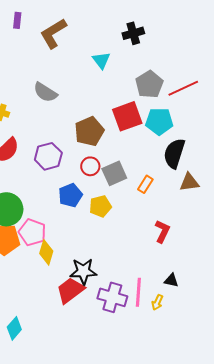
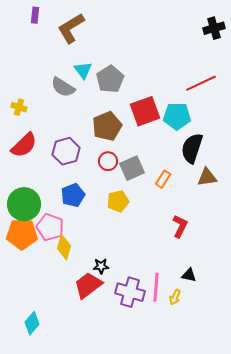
black cross: (133, 33) -> (214, 28), moved
cyan triangle: (101, 60) -> (83, 70), moved
gray pentagon: (149, 84) -> (110, 79), moved
blue pentagon: (70, 195) -> (73, 195), moved
black star: (83, 271) -> (101, 266), size x0.6

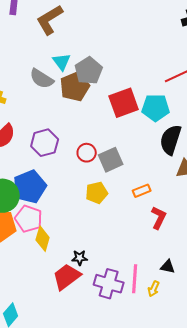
brown pentagon: (107, 126) -> (75, 87), moved
orange rectangle: (163, 179) -> (142, 191), moved, turned 36
blue pentagon: (73, 195) -> (30, 187), moved, size x1.4

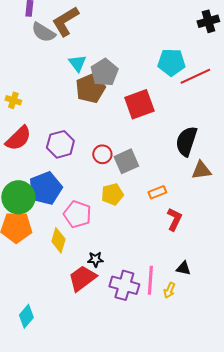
gray semicircle: (42, 79) -> (43, 32), moved
cyan pentagon: (156, 108) -> (171, 62), moved
pink pentagon: (29, 219) -> (77, 214), moved

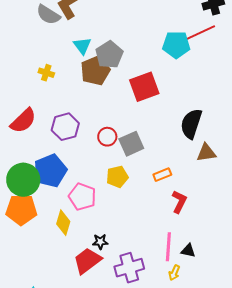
red line: (195, 76) -> (200, 33), moved
yellow cross: (13, 100) -> (46, 73), moved
pink line: (150, 280) -> (168, 247), moved
purple cross: (124, 285) -> (129, 268), turned -32

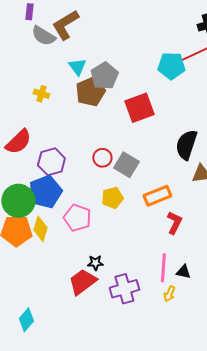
purple hexagon: (65, 127) -> (51, 162), moved
gray square: (131, 144) -> (126, 165), turned -35
orange rectangle: (162, 175) -> (157, 196), size x1.5
yellow diamond: (63, 223) -> (40, 229), moved

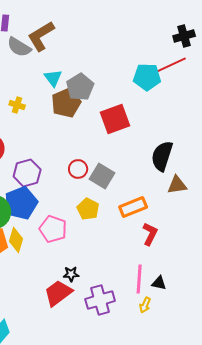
yellow pentagon: (112, 198) -> (88, 209), turned -30

